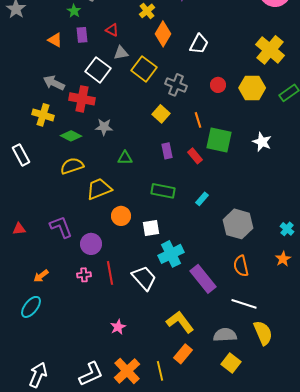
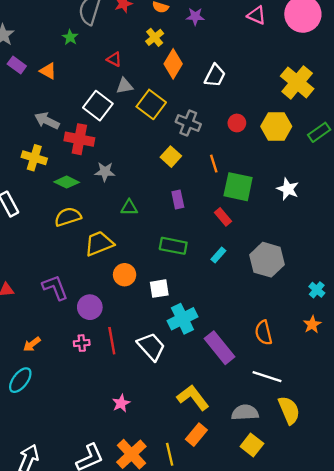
purple rectangle: (82, 35) -> (17, 65), moved, turned -49
red rectangle: (195, 156) -> (223, 217), moved
gray hexagon: (238, 224) -> (267, 260), moved

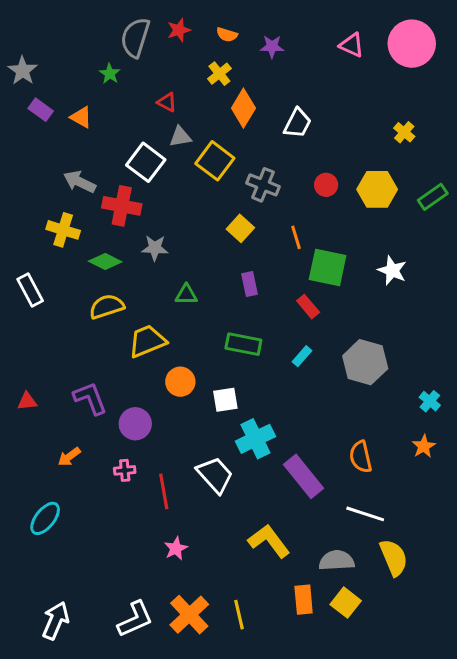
yellow cross: (297, 82) -> (404, 132), size x0.5
red line: (112, 341) -> (164, 491), moved
orange arrow: (32, 344) -> (69, 457), moved
orange rectangle: (196, 435) -> (304, 600), moved, turned -45

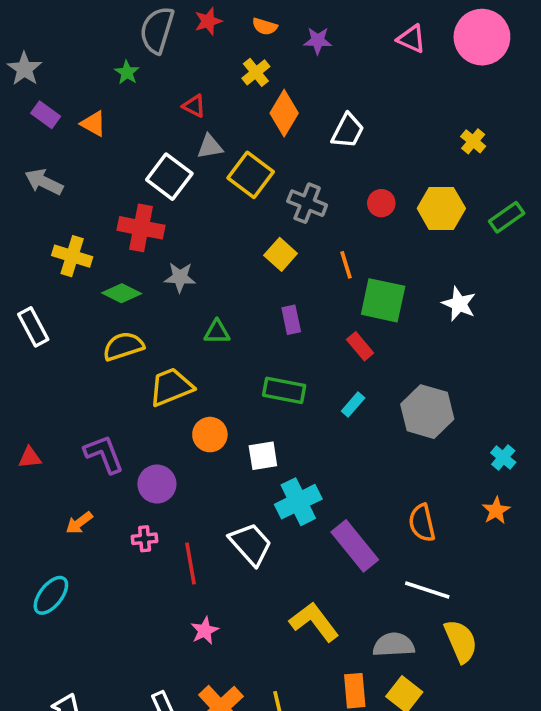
gray arrow: (80, 182) -> (44, 182), moved

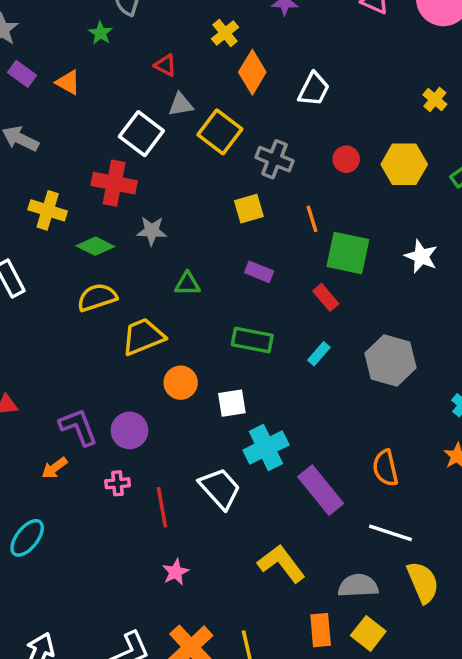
yellow square: (281, 254) -> (249, 209), turned 32
purple rectangle: (291, 320) -> (259, 272), turned -56
purple L-shape: (104, 454) -> (78, 427), moved

